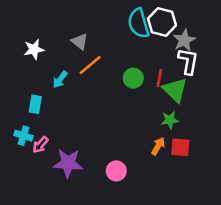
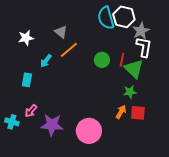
cyan cross: (23, 136) -> (12, 122), moved
pink circle: (116, 171) -> (89, 131), size x1.6

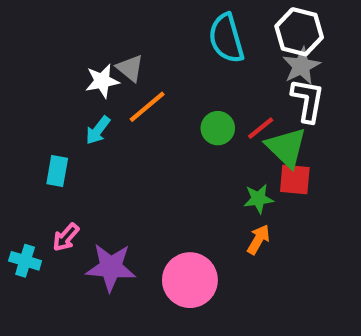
white hexagon: (124, 17) -> (299, 32), moved
white star: (26, 38) -> (102, 81), moved
red line: (122, 60) -> (261, 128), turned 40
green star: (130, 92) -> (258, 199), moved
red square: (138, 113) -> (295, 179), moved

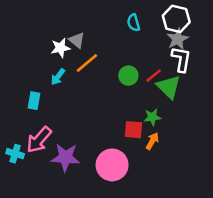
cyan semicircle: (226, 38) -> (133, 23), size x0.6
red square: (295, 179) -> (133, 130), moved
pink arrow: (66, 237) -> (39, 140), size x1.6

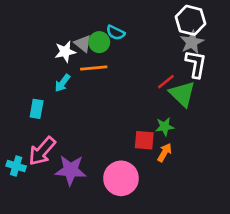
cyan semicircle: (133, 23) -> (116, 33), moved, turned -48
orange line: (87, 63) -> (94, 68), turned 35
green circle: (128, 76) -> (99, 42), moved

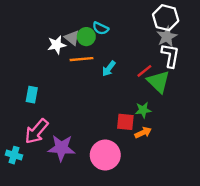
cyan arrow: (62, 83) -> (109, 69), moved
orange arrow: (165, 152) -> (143, 133), turned 35
cyan cross: (16, 166) -> (14, 155), moved

